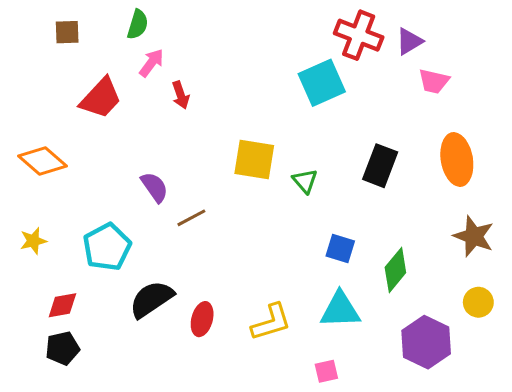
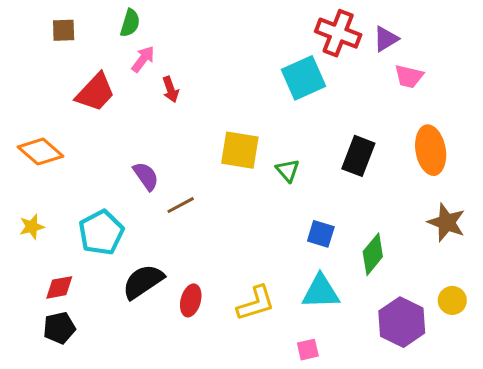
yellow circle: (478, 302) -> (452, 300), moved

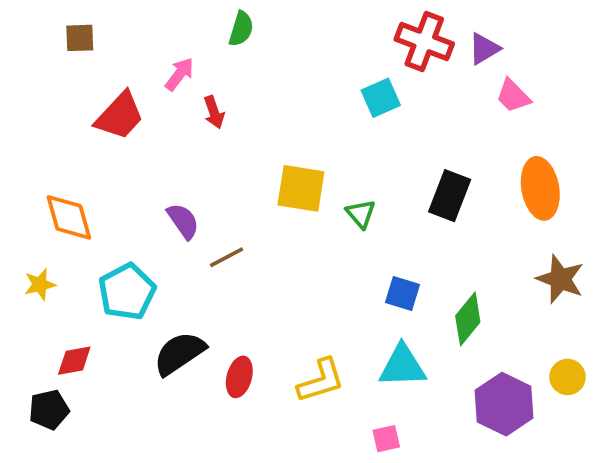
green semicircle: (130, 23) -> (241, 29), moved
pink trapezoid: (409, 76) -> (513, 96), turned 32
cyan square: (303, 78) -> (381, 98), size x0.7
orange diamond: (40, 152) -> (69, 217), moved, turned 33
black pentagon: (59, 328) -> (49, 410), moved

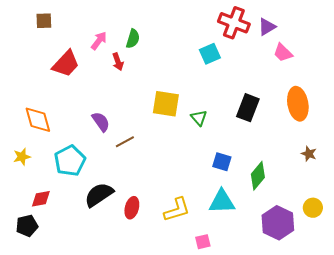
green semicircle: (241, 29) -> (133, 39), moved
brown star: (560, 279) -> (309, 154), size x0.6
pink square: (386, 439) -> (203, 242), moved

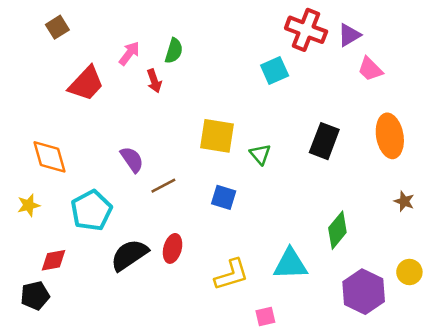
brown square: (44, 21) -> (57, 27), turned -30
blue square: (222, 162) -> (224, 197), moved
red ellipse: (132, 208) -> (173, 248), moved

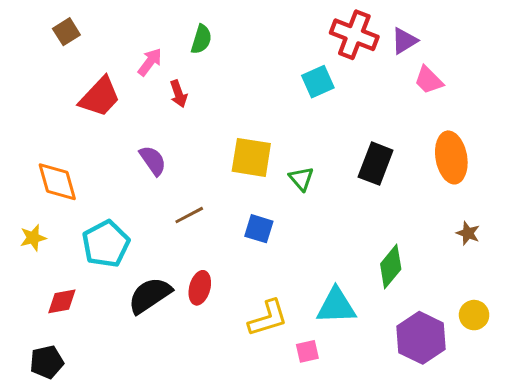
green semicircle: (174, 51) -> (201, 39), moved
purple semicircle: (132, 159) -> (153, 160), moved
black pentagon: (35, 296) -> (47, 362), moved
pink square: (265, 317) -> (307, 351), moved

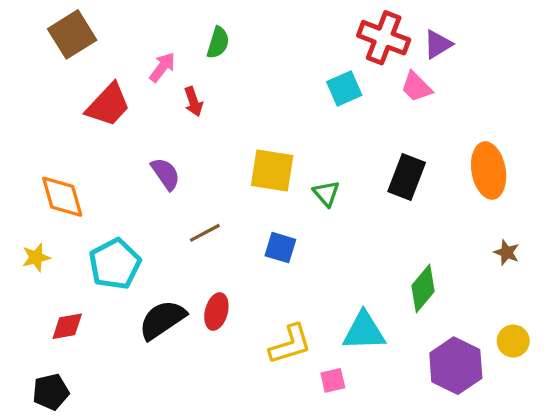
brown square: (66, 32) -> (72, 34), size x1.6
pink trapezoid: (429, 80) -> (416, 87), moved

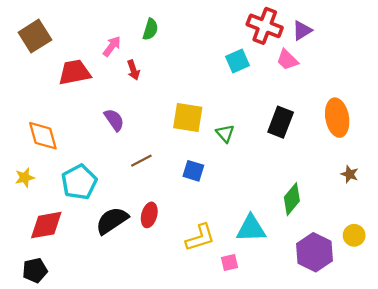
brown square: (72, 34) -> (35, 36), moved
red trapezoid: (108, 105) -> (75, 72), turned -144
red diamond: (67, 326) -> (46, 225), size x1.5

